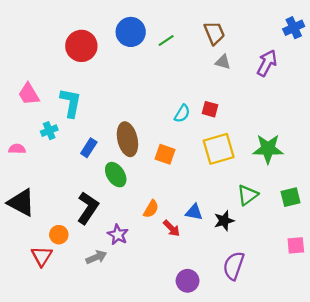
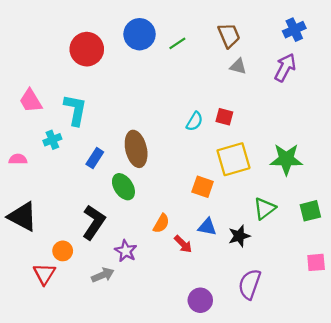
blue cross: (294, 28) -> (294, 30), moved
orange square: (165, 154) -> (203, 187), moved

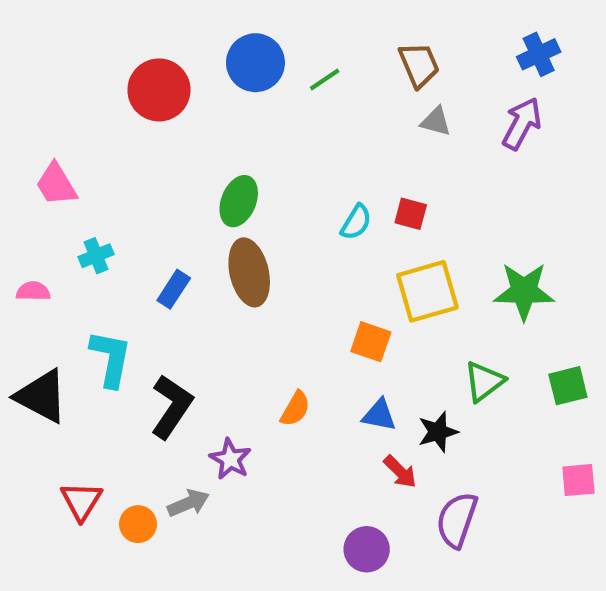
cyan L-shape: (75, 110) -> (111, 358), moved
green ellipse: (123, 187) -> (239, 201), moved, turned 55
red arrow: (183, 244) -> (400, 472), moved
orange circle: (63, 251) -> (138, 524), moved

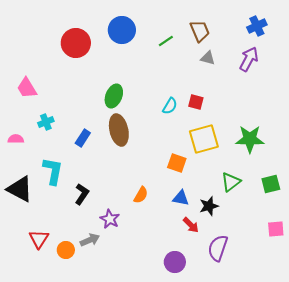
green line: (325, 79) -> (166, 41), moved
black L-shape: (172, 407) -> (82, 194), size x0.7

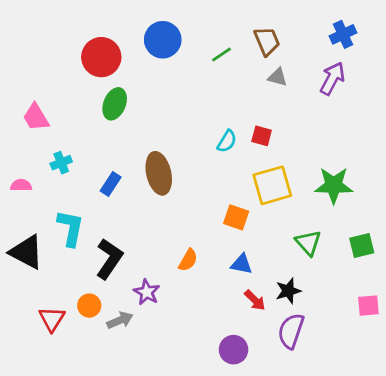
green ellipse: (114, 96) -> (115, 104), moved
green triangle: (231, 182) -> (308, 243), turned -35
black L-shape: (82, 194) -> (109, 259), size x1.4
black star: (209, 206) -> (288, 291), moved
orange circle: (66, 250) -> (89, 306), moved

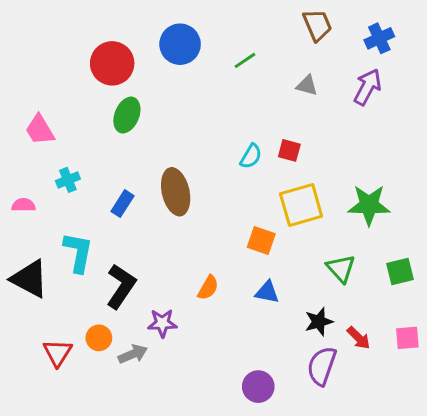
brown trapezoid: (267, 41) -> (317, 25), moved
purple star: (147, 292) -> (162, 323), turned -30
red arrow: (255, 300) -> (359, 338), moved

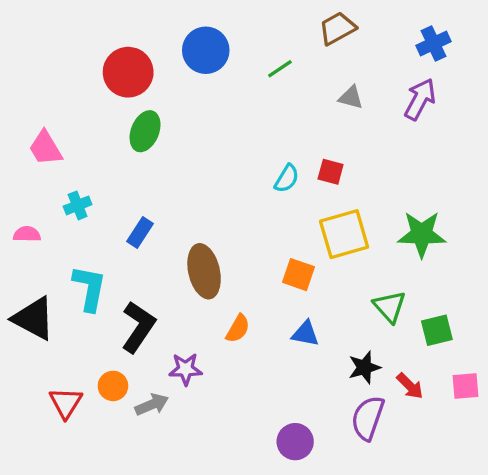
brown trapezoid: (317, 25) -> (337, 28), moved, turned -96
brown ellipse: (176, 192) -> (204, 271), moved
green square: (400, 271) -> (437, 330), moved

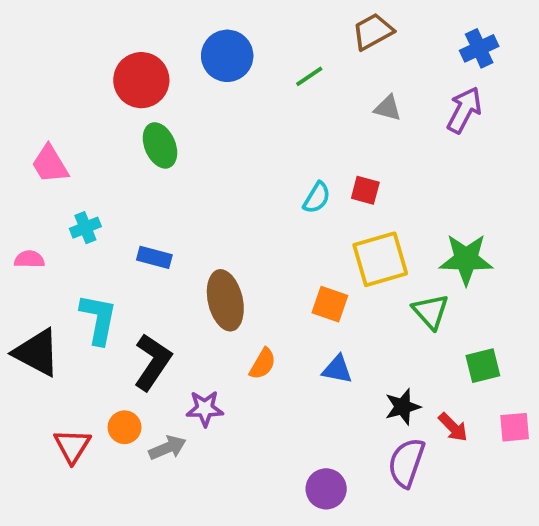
green ellipse: (145, 131) -> (160, 145), turned -45
blue rectangle: (140, 232) -> (154, 257), turned 72
green triangle: (390, 307) -> (431, 312), moved

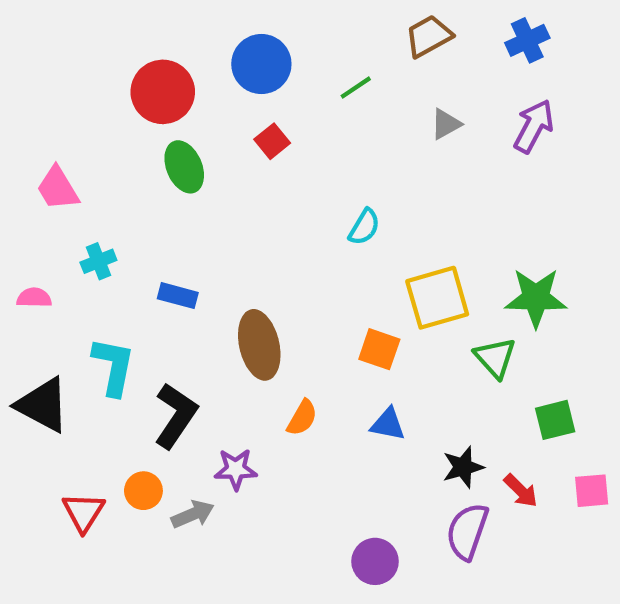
blue cross: (479, 48) -> (527, 40), moved
gray triangle: (388, 108) -> (446, 124), turned -44
red square: (365, 190) -> (272, 141), moved, turned 36

